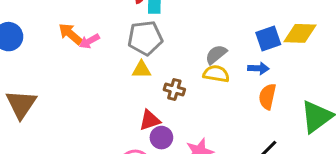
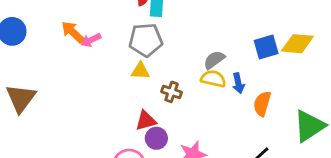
blue arrow: (258, 68) -> (238, 83), moved, turned 72

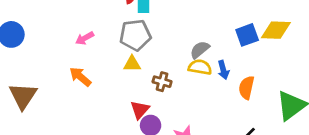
orange arrow: (73, 32) -> (80, 77), moved
red triangle: (146, 121) -> (140, 110), turned -30

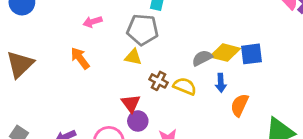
yellow diamond: (276, 30) -> (225, 53), moved
yellow semicircle: (200, 67) -> (185, 86), moved
red triangle: (140, 110) -> (131, 103), turned -30

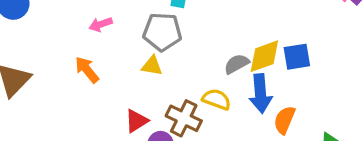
yellow diamond: (225, 53) -> (264, 56), turned -32
brown cross: (158, 81) -> (184, 118), moved, size x1.5
blue arrow: (221, 83) -> (261, 94), size x1.6
red triangle: (131, 103) -> (137, 121), moved, turned 36

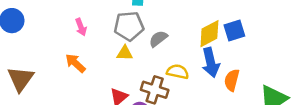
pink arrow: (101, 24) -> (81, 27), turned -84
gray semicircle: (237, 64) -> (158, 39), moved

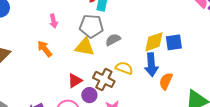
yellow triangle: (125, 53) -> (85, 47), size x1.5

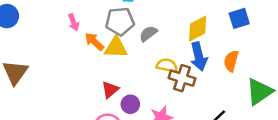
blue square: (174, 42) -> (239, 18), moved
orange arrow: (45, 49) -> (94, 42), moved
brown cross: (104, 79) -> (182, 78), moved
orange semicircle: (166, 81) -> (231, 61), moved

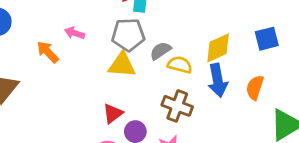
pink arrow: (74, 22) -> (74, 33), turned 126
orange arrow: (94, 42) -> (48, 52), moved
yellow semicircle: (167, 65) -> (180, 65), moved
brown cross: (182, 78) -> (177, 106), moved

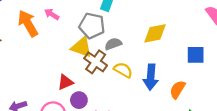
yellow diamond: (218, 48) -> (155, 33), moved
orange arrow: (48, 52) -> (28, 23), size x1.4
yellow semicircle: (180, 65) -> (123, 70), moved
brown cross: (177, 106) -> (96, 62), moved

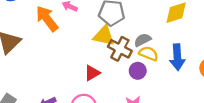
gray semicircle: (113, 44) -> (143, 40), moved
purple circle: (79, 100) -> (138, 71), moved

